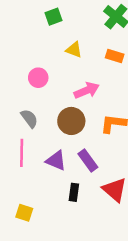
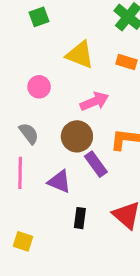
green square: (53, 17) -> (39, 17), moved
yellow triangle: (74, 50) -> (80, 55), size x1.5
purple rectangle: (88, 160) -> (96, 164), moved

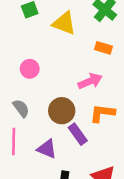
yellow triangle: (80, 55) -> (64, 23), moved
pink arrow: (94, 101) -> (90, 81), moved

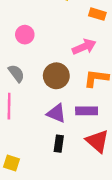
purple rectangle: (78, 134) -> (87, 111), moved, turned -55
purple triangle: (47, 149) -> (56, 113), moved

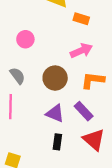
orange rectangle: (97, 14) -> (81, 19), moved
purple rectangle: (87, 111) -> (84, 111), turned 48

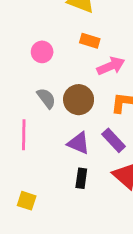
orange rectangle: (81, 19) -> (90, 41), moved
gray semicircle: (17, 76) -> (46, 98), moved

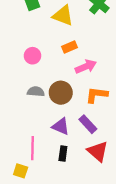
orange rectangle: (90, 41) -> (69, 47), turned -40
gray semicircle: (46, 98) -> (36, 92), turned -49
pink line: (24, 135) -> (32, 148), moved

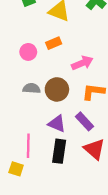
orange rectangle: (69, 47) -> (54, 43), moved
black rectangle: (63, 154) -> (59, 151), size x1.5

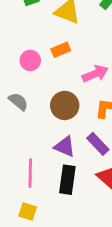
gray semicircle: (32, 88) -> (18, 102), moved, turned 35
yellow square: (16, 169) -> (28, 211), moved

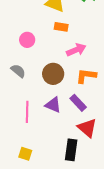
orange rectangle: (61, 50) -> (61, 27), moved, turned 32
pink line: (30, 173) -> (27, 112), moved
black rectangle: (67, 180) -> (71, 150), moved

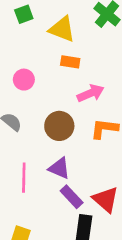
purple rectangle: (78, 103) -> (72, 197), moved

